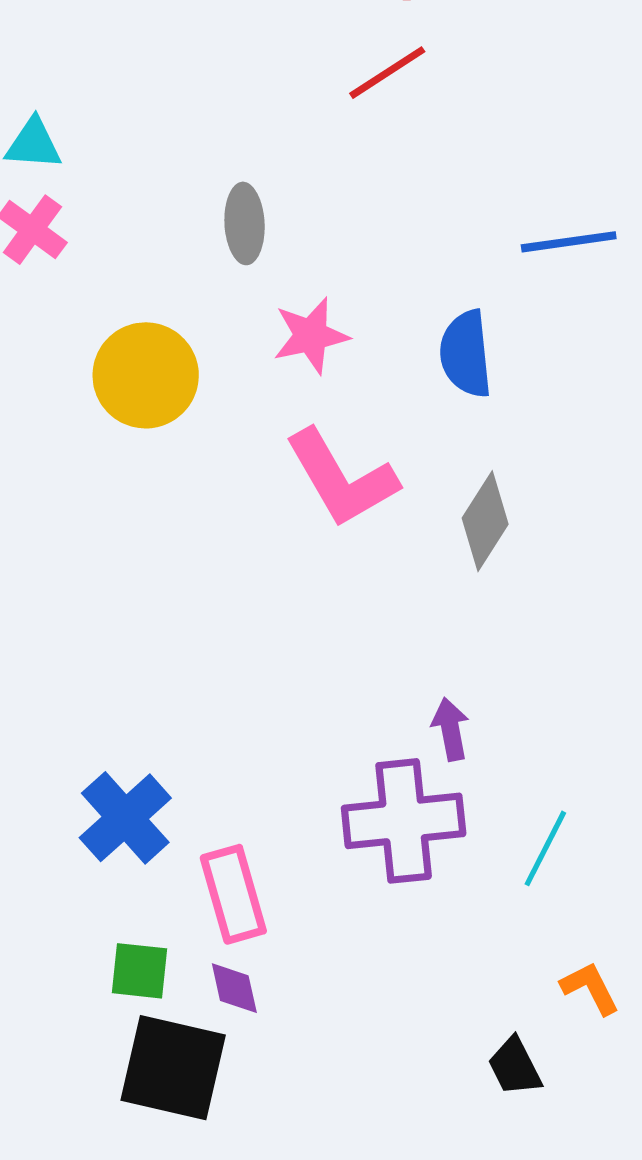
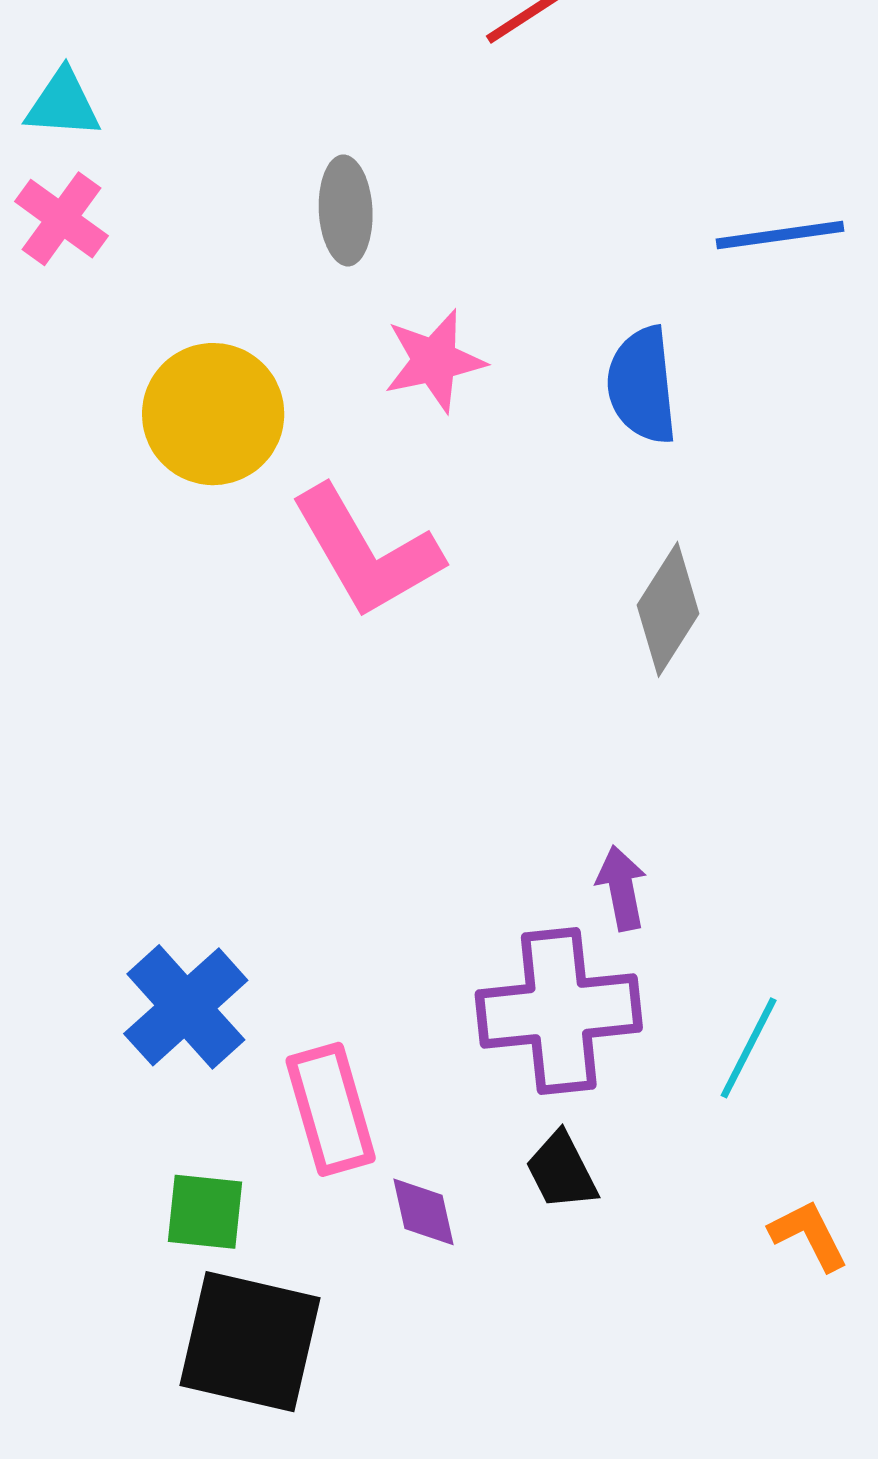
pink L-shape: (341, 478) -> (366, 552), moved
purple diamond: (234, 988) -> (423, 1212), moved
black trapezoid: (515, 1067) -> (561, 1171), moved

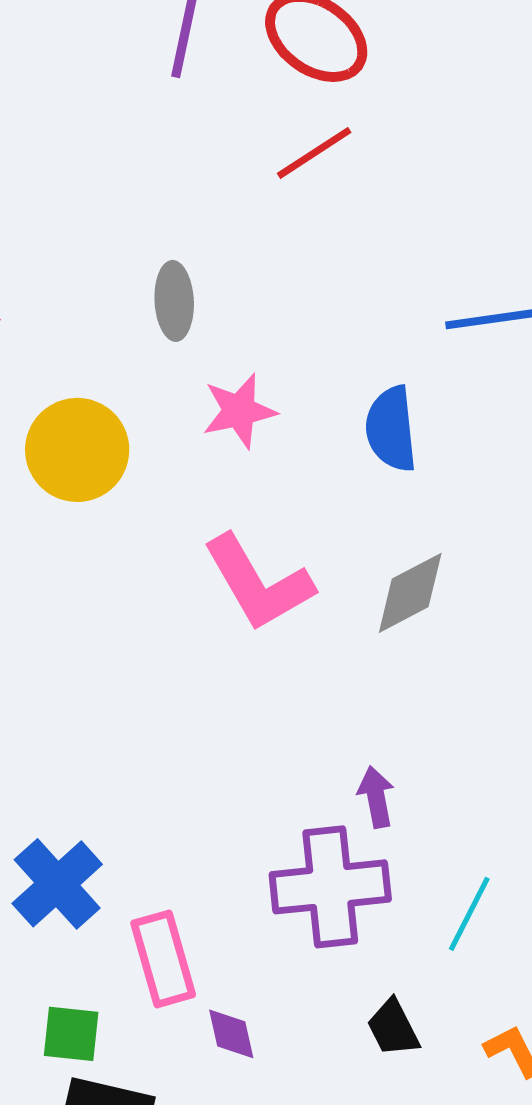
pink L-shape: (366, 552) -> (258, 583), moved
gray diamond: (668, 609) -> (410, 593), turned 30
black trapezoid: (561, 1171) -> (393, 1028), moved

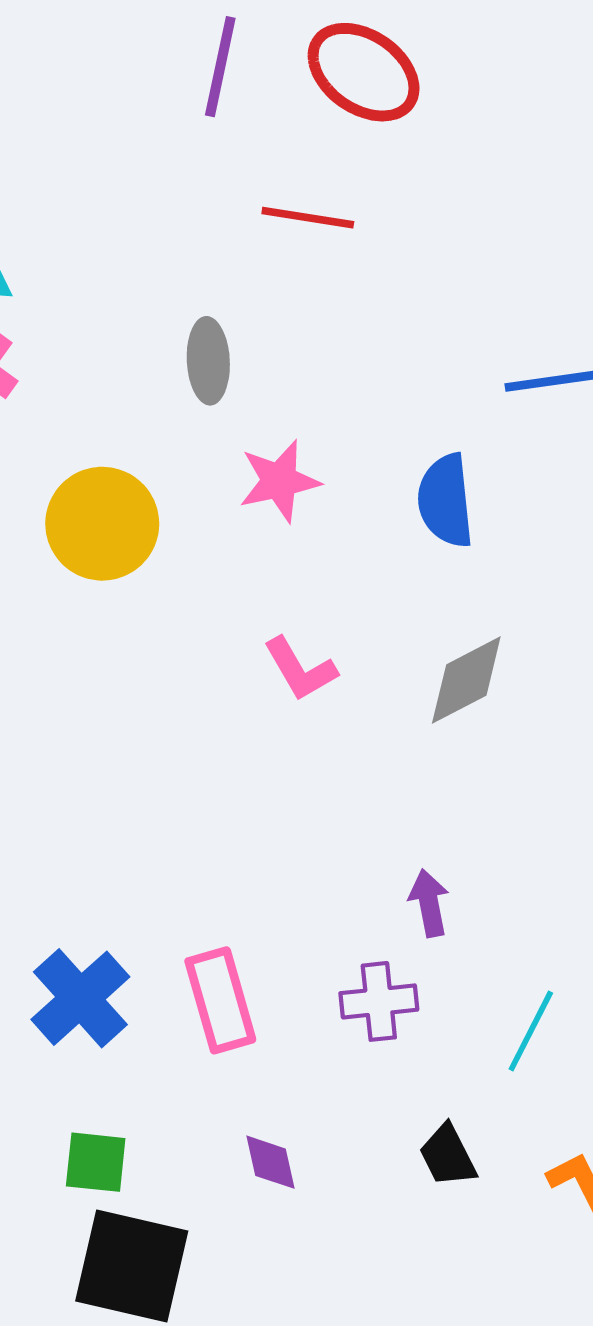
red line: (314, 153) -> (308, 218), moved, turned 42
pink L-shape: (258, 583) -> (300, 669), size x0.6
purple cross: (330, 887) -> (379, 1001), size x0.6
pink rectangle: (163, 959) -> (220, 1000), moved

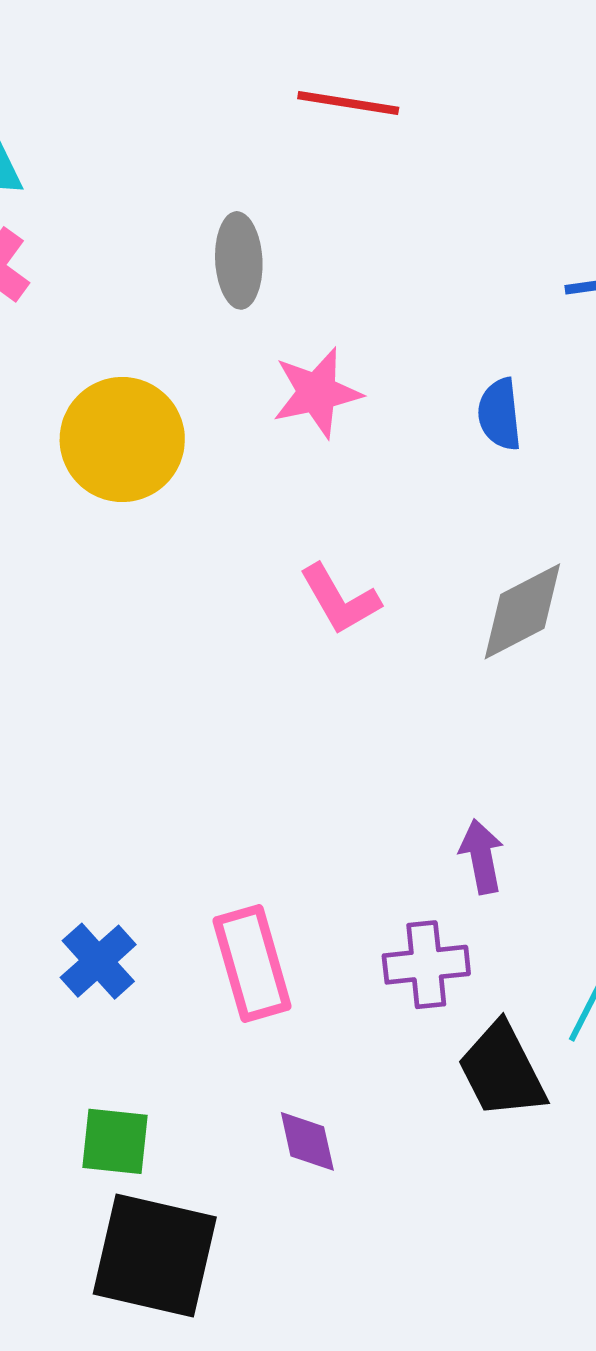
blue semicircle: (446, 501) -> (500, 414), size x0.7
blue cross: (80, 998) -> (98, 961), size x0.7
black trapezoid: (448, 1156) -> (502, 1070), moved, size x1.4

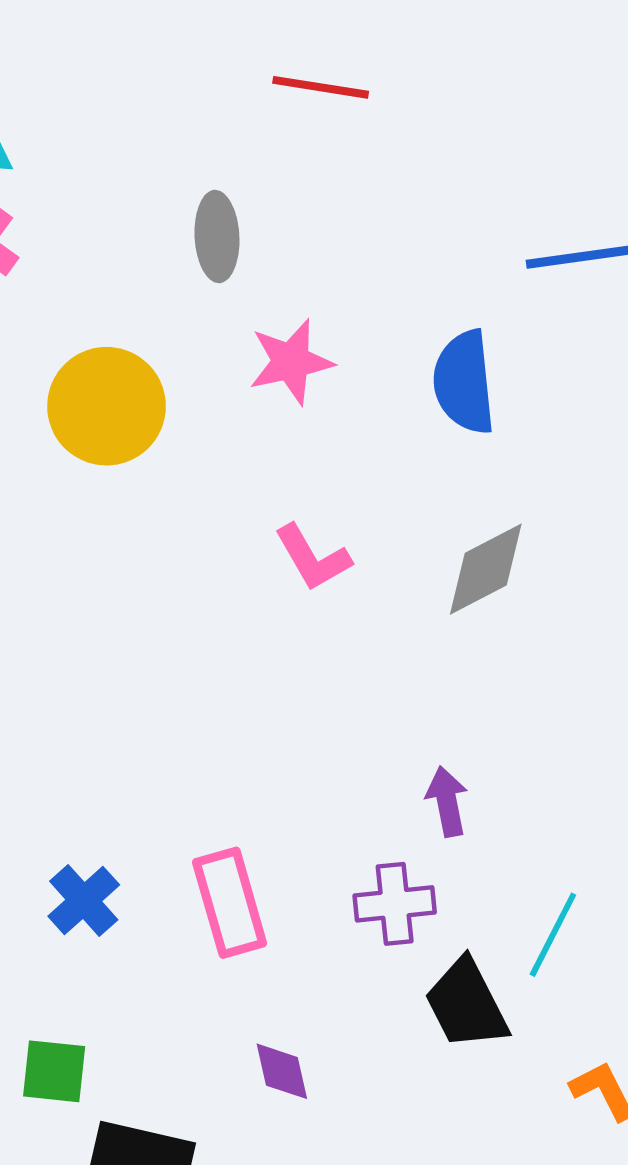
blue semicircle: (500, 414) -> (464, 382), size x1.5
green square: (115, 1141) -> (54, 1071), moved

